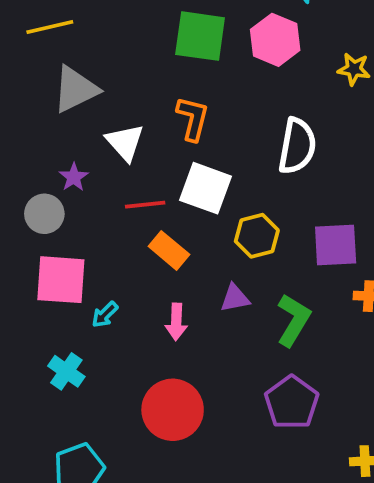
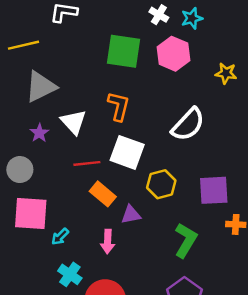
white semicircle: (297, 146) -> (188, 124), turned 33
purple star: (74, 177) -> (39, 133), moved
purple triangle: (235, 298) -> (131, 215), moved
cyan cross: (66, 371) -> (70, 274), moved

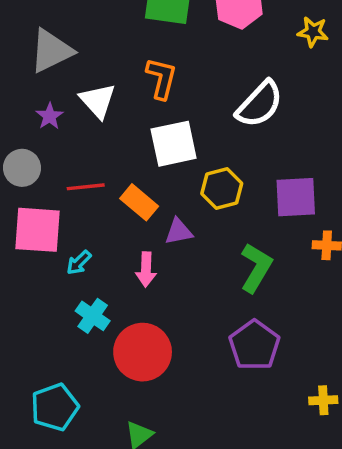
white square: (127, 152) -> (174, 144), turned -32
red line: (87, 163) -> (86, 187), moved

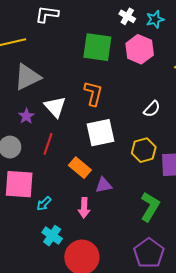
white semicircle: (260, 104) -> (152, 109), size x0.6
red line: (86, 187) -> (48, 144), moved, turned -65
yellow hexagon: (222, 188) -> (144, 150), moved

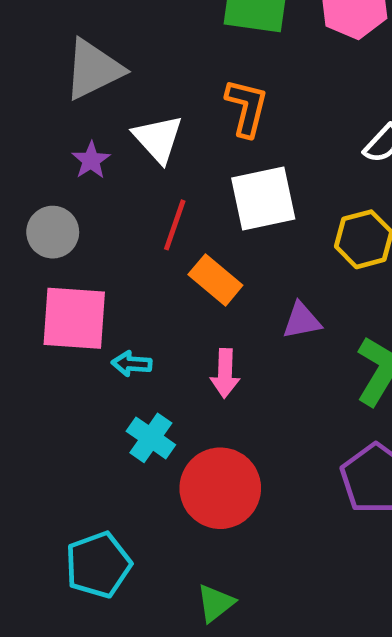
red line: (48, 144) -> (175, 225), moved
purple triangle: (104, 185) -> (302, 321), moved
cyan arrow: (44, 204) -> (132, 364), turned 49

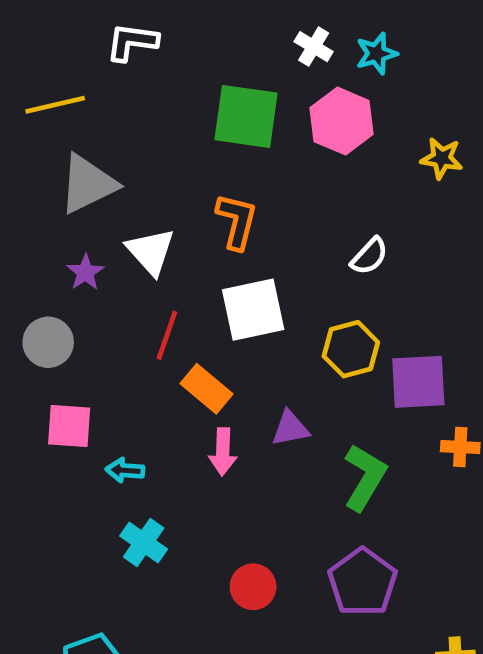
pink square: (74, 318) -> (69, 426), size x0.7
pink arrow: (225, 373) -> (223, 452), moved
red circle: (220, 488) -> (253, 587), moved, size x0.6

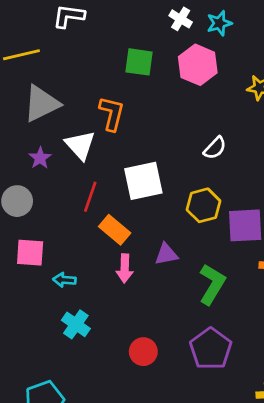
green square: (246, 116) -> (139, 62), size x0.7
orange L-shape: (237, 221) -> (112, 114), moved

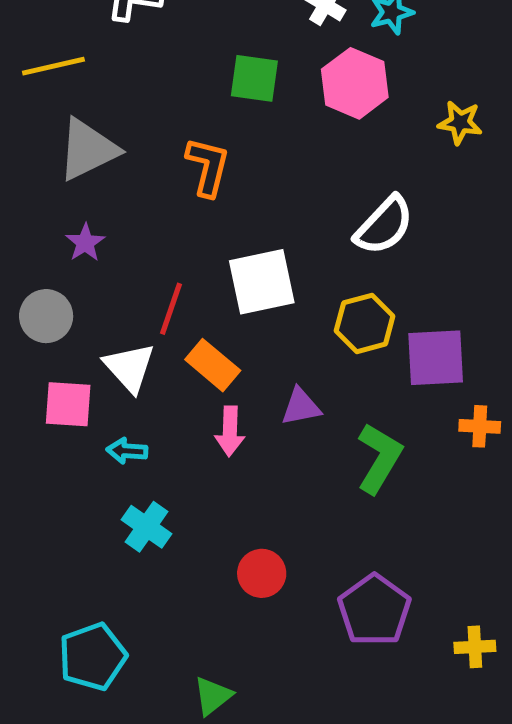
white triangle: (80, 145) -> (129, 368), moved
white semicircle: (215, 148) -> (384, 225), size x1.5
purple pentagon: (211, 349) -> (374, 610), moved

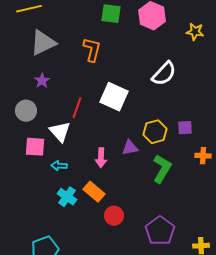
white square: (262, 282) -> (114, 97), turned 36
yellow hexagon: (365, 323) -> (155, 132), moved
purple square: (436, 358) -> (185, 128), size x0.6
orange rectangle: (213, 365) -> (94, 192), moved

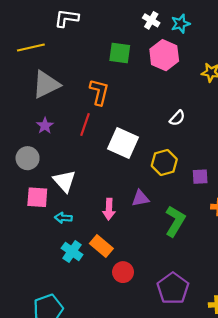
white semicircle: (164, 74) -> (177, 118), size x0.6
red line: (77, 108) -> (85, 125), moved
yellow hexagon: (155, 132) -> (164, 163), moved

